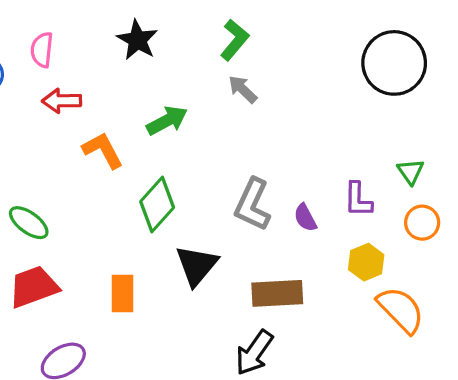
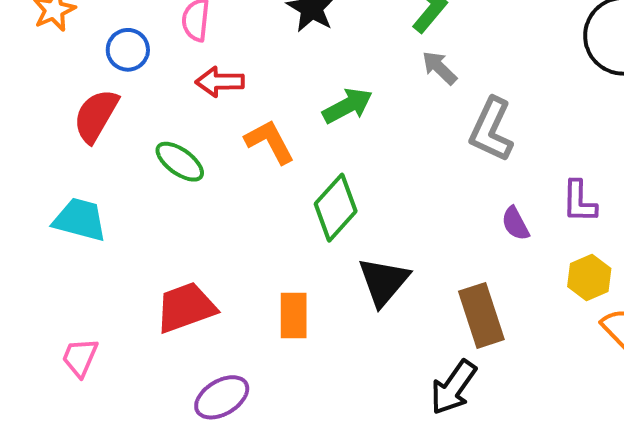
gray L-shape: (253, 205) -> (491, 130), moved
green ellipse: (29, 223) -> (180, 162), moved
brown rectangle: (277, 293) -> (481, 315), turned 75

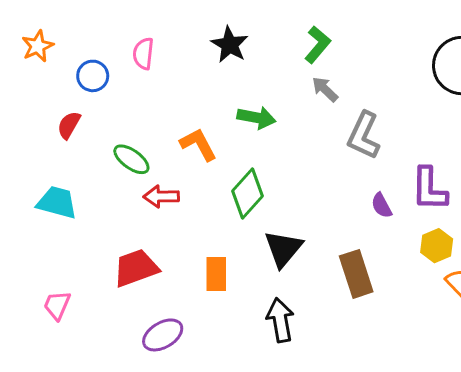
red arrow: (220, 82) -> (161, 197), moved
green arrow: (348, 106) -> (256, 118), turned 39
red semicircle: (96, 116) -> (69, 125), size x0.7
purple L-shape: (579, 202) -> (429, 189), size x1.4
black arrow: (453, 387) -> (280, 320), moved, turned 135

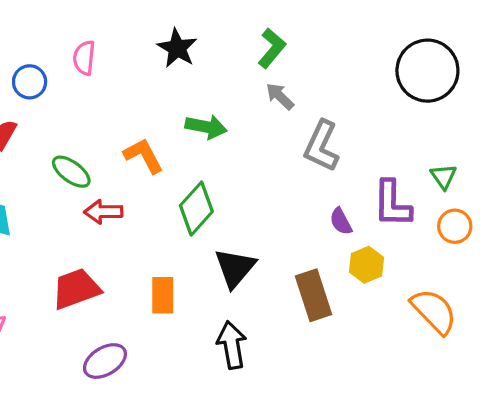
yellow hexagon: (437, 246) -> (366, 265), moved

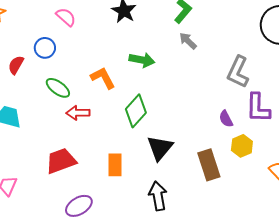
pink semicircle: (84, 58) -> (66, 17), turned 125
blue circle: (30, 82) -> (45, 48), moved
gray L-shape: (322, 146) -> (238, 72), moved

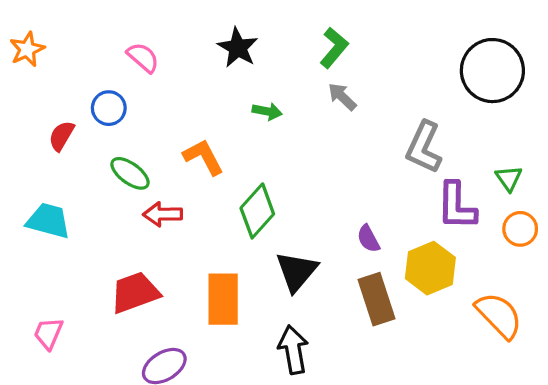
green arrow: (142, 60) -> (267, 111), moved, size x0.7
purple semicircle: (226, 119) -> (368, 239), moved
yellow hexagon: (242, 146) -> (430, 268), size x1.4
orange rectangle: (115, 165) -> (223, 299), size x1.4

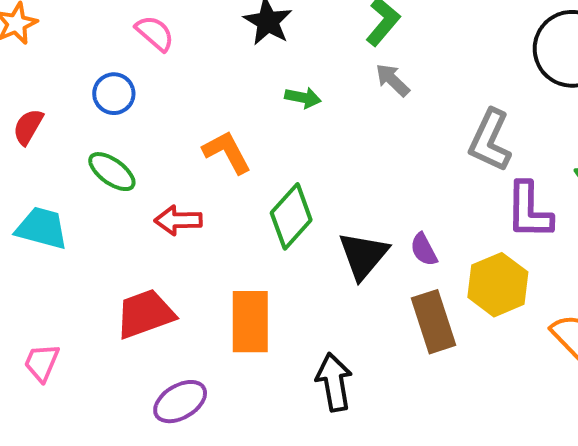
red semicircle: (61, 136) -> (28, 127), moved
green ellipse: (130, 173) -> (112, 172), moved
black triangle: (297, 271) -> (363, 255), moved

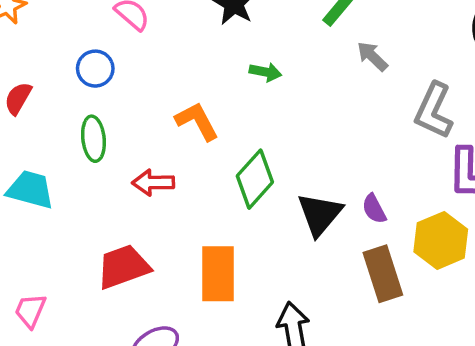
gray arrow: (393, 80) -> (372, 56), moved
green ellipse: (112, 172) -> (93, 139), turned 48

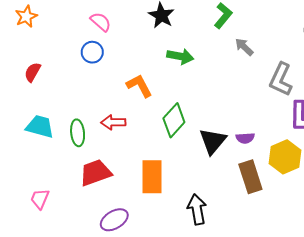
blue circle: (95, 69) -> (92, 52), moved
green arrow: (265, 72) -> (180, 56), size x1.4
green ellipse: (93, 139) -> (78, 133), moved
purple semicircle: (374, 209) -> (245, 138), turned -66

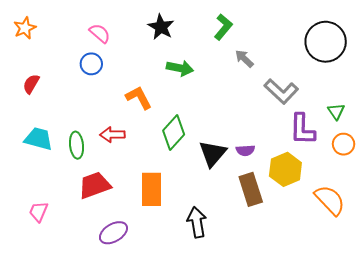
gray L-shape: (281, 79) -> (281, 91), turned -72

